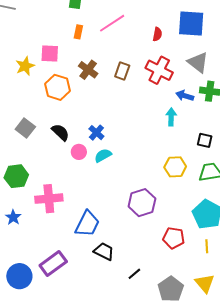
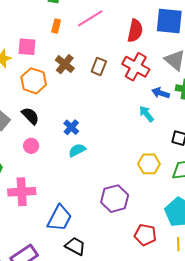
red semicircle: (157, 34) -> (135, 31), size x1.6
cyan arrow: (171, 117) -> (146, 114), turned -42
black semicircle: (60, 132) -> (30, 116), moved
pink circle: (79, 152) -> (31, 146), moved

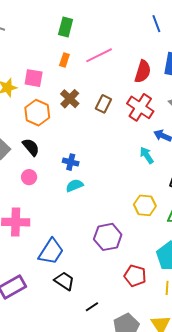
blue cross: (71, 127) -> (71, 162), turned -35

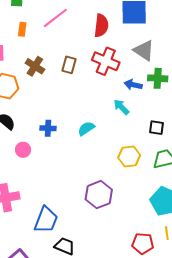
pink circle: (29, 177) -> (23, 150), moved
cyan semicircle: (74, 186) -> (86, 128), moved
red pentagon: (135, 276) -> (143, 244), moved

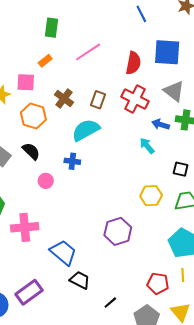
orange rectangle: (22, 29) -> (45, 61), moved, turned 40
cyan semicircle: (86, 128) -> (86, 130), moved, size x1.6
blue trapezoid: (46, 220) -> (63, 252), turned -76

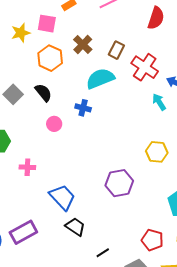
red cross: (135, 99) -> (145, 67), moved
pink cross: (25, 227) -> (27, 167), size x0.6

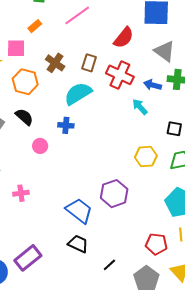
red semicircle: (156, 18) -> (124, 38), moved, turned 30
blue trapezoid: (62, 197) -> (79, 211), moved

